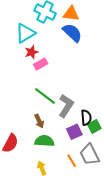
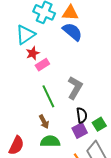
green line: (45, 96) -> (48, 96), turned 30
gray L-shape: (66, 106) -> (75, 88), moved
black semicircle: (86, 118) -> (82, 115), moved

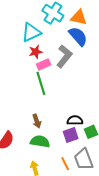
gray L-shape: (75, 88) -> (64, 56), moved
green line: (48, 96) -> (41, 83), moved
black semicircle: (82, 115) -> (75, 120), turned -91

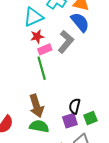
black semicircle: (75, 120) -> (75, 106), turned -77
brown arrow: (37, 121) -> (36, 106), size x1.6

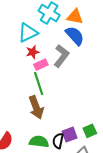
brown arrow: (36, 106) -> (36, 107), moved
black semicircle: (75, 106) -> (58, 141), moved

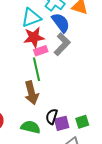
blue semicircle: (75, 36) -> (61, 23), moved
red star: (33, 52) -> (34, 37), size x1.5
black semicircle: (58, 141) -> (52, 117), moved

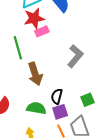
gray L-shape: (62, 44) -> (75, 56), moved
green line: (37, 69) -> (18, 48), moved
purple square: (62, 123) -> (60, 112), moved

